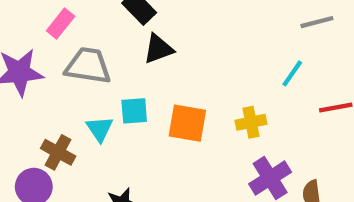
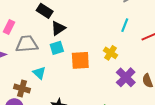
cyan square: (134, 111) -> (57, 48), moved
yellow cross: (251, 122) -> (110, 53), turned -32

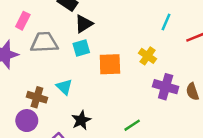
cyan triangle: (39, 73) -> (64, 87), moved
purple cross: (126, 77) -> (166, 87), turned -30

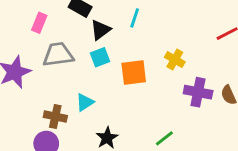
pink rectangle: (23, 21) -> (39, 23), moved
cyan line: (166, 22) -> (135, 18), moved
cyan triangle: (64, 87) -> (85, 102), turned 48

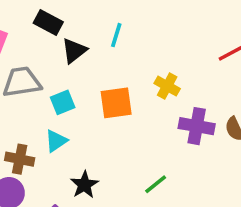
cyan square: (100, 57) -> (63, 102), moved

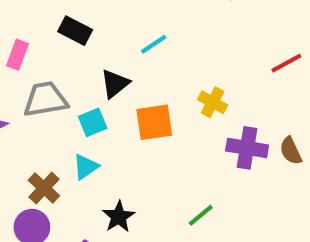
cyan line: (116, 35) -> (154, 44), turned 40
black triangle: (74, 51) -> (115, 84), moved
brown cross: (20, 159) -> (44, 188), turned 32

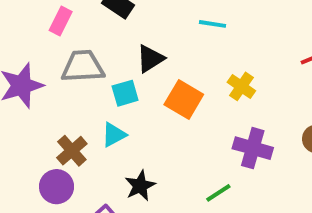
cyan line: (154, 44) -> (213, 24), moved, turned 36
orange square: (154, 122) -> (184, 100), turned 33
purple cross: (247, 148) -> (253, 148), moved

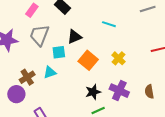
gray trapezoid: (83, 66) -> (39, 35), turned -75
black star: (140, 186) -> (93, 92), moved

